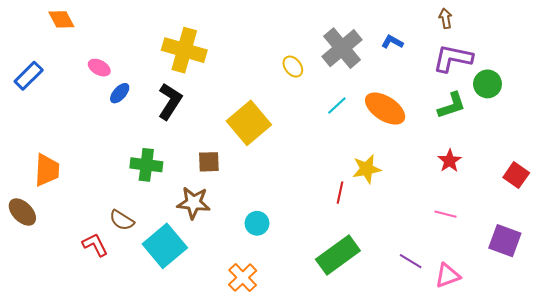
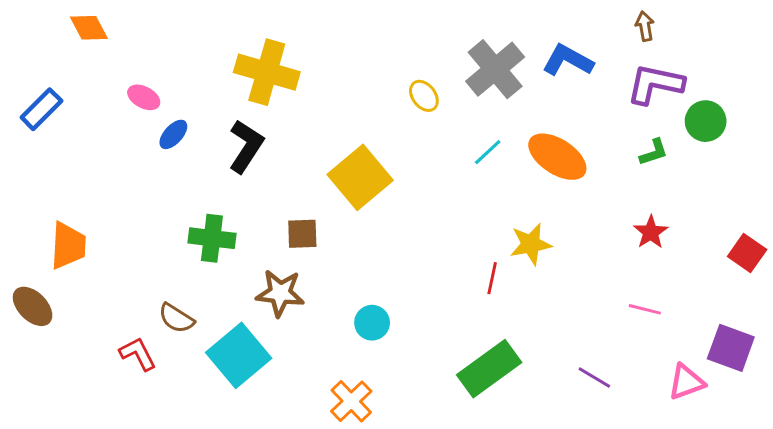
blue L-shape: (392, 42) -> (568, 60), size x1.6
green L-shape: (452, 105) -> (654, 152), size x0.7
pink triangle: (448, 276) -> (686, 382), moved

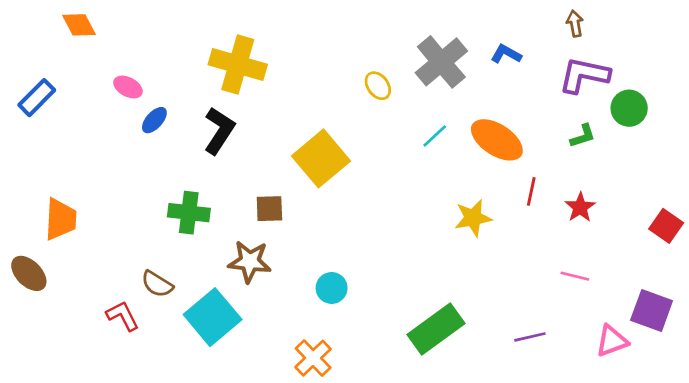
blue L-shape: (568, 60) -> (506, 54), size x0.7
red line: (492, 278) -> (531, 191), moved
purple line: (594, 378) -> (530, 337), turned -44

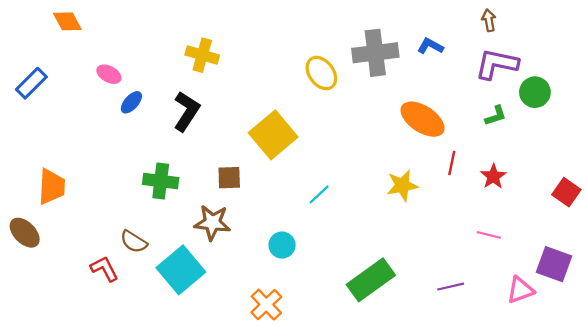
gray cross: (441, 62) -> (375, 53), turned 33
yellow cross: (238, 65) -> (202, 55), size x0.7
yellow ellipse: (378, 86) -> (321, 73), size x1.4
cyan line: (435, 136) -> (319, 194), moved

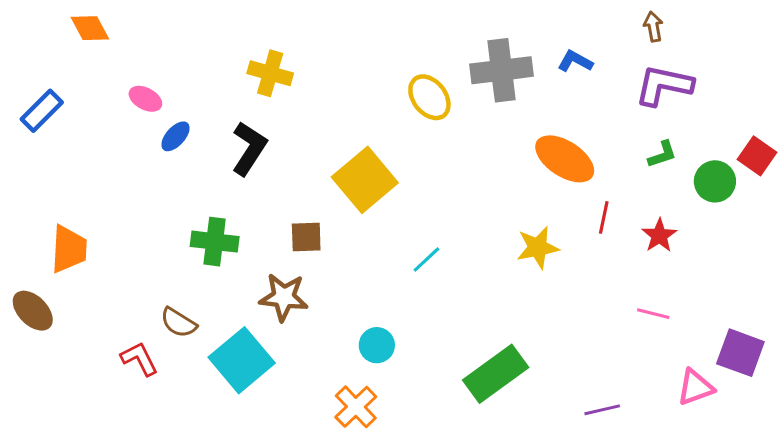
green circle: (535, 92) -> (715, 181), moved
red square: (566, 192) -> (757, 156), moved
cyan circle: (282, 245) -> (377, 345), moved
purple line: (451, 287) -> (602, 410), moved

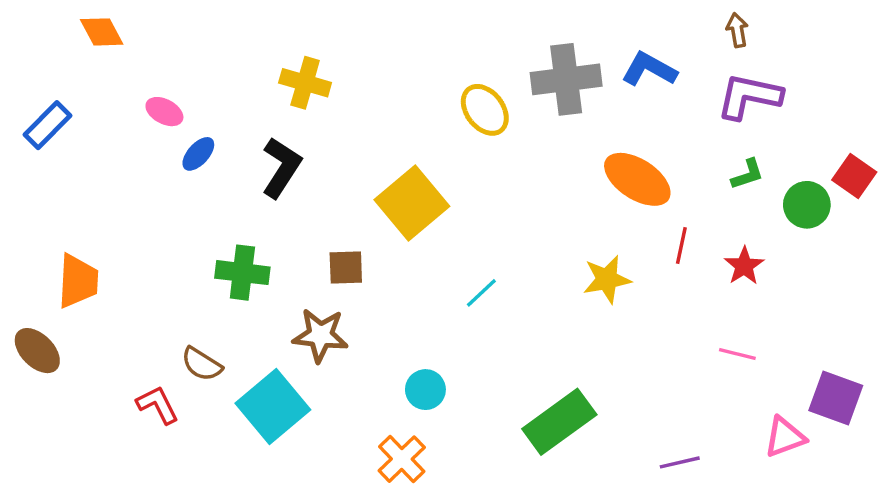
blue L-shape: (575, 61) -> (649, 69), size x1.4

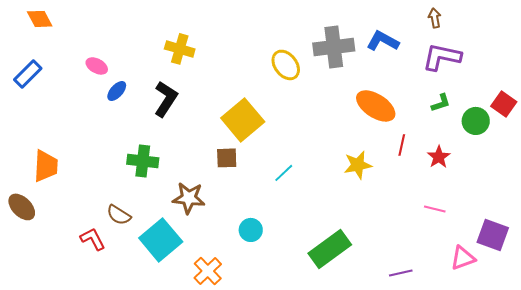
orange diamond: (102, 32) -> (40, 19), moved
brown square: (346, 268) -> (227, 158), moved
orange cross: (402, 459) -> (208, 271), moved

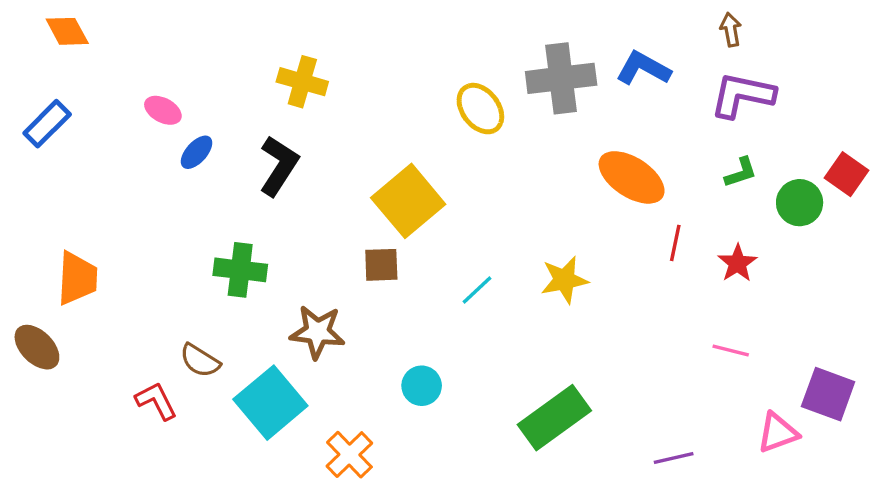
yellow star: (358, 165) -> (564, 280), moved

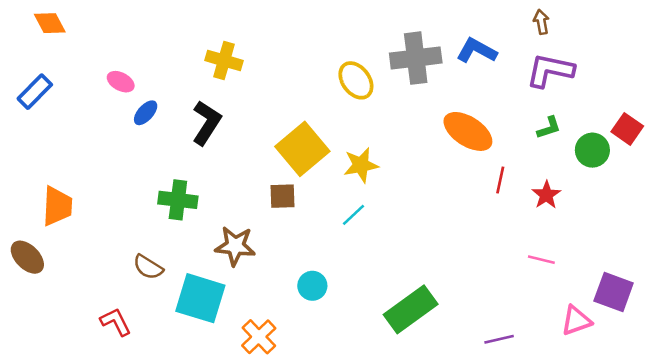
yellow star: (564, 280) -> (361, 165), moved
red L-shape: (156, 401) -> (116, 322), moved
cyan square: (270, 403) -> (200, 298), turned -33

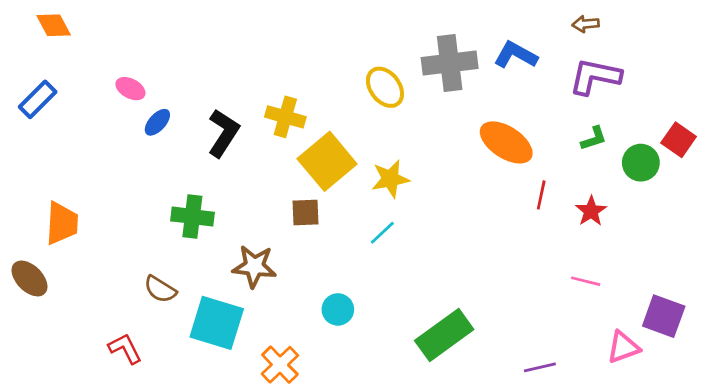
brown arrow: (541, 22) -> (586, 24), turned -85
yellow cross: (224, 60) -> (285, 117), moved

